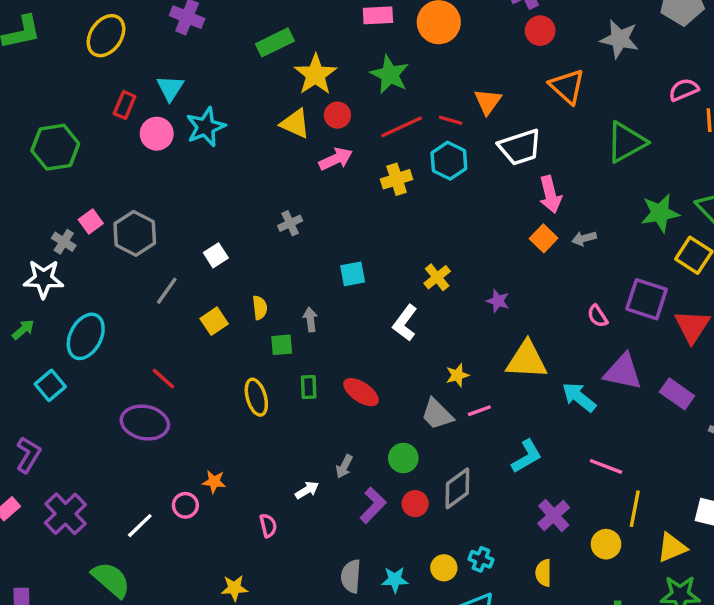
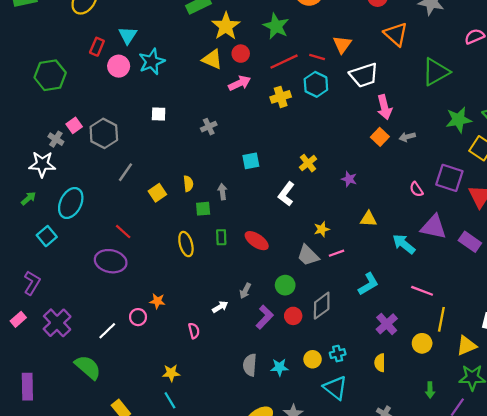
white square: (216, 255) -> (159, 114), moved, turned 35
yellow triangle: (527, 360) -> (368, 219), size x0.6
cyan cross: (481, 559) -> (338, 354), turned -35

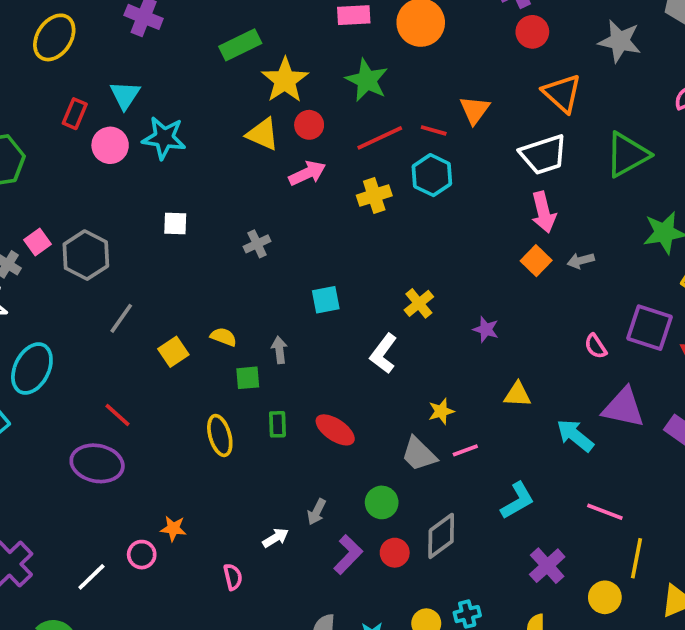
cyan star: (152, 62) -> (164, 138), turned 30
white trapezoid: (364, 75) -> (543, 155), moved
yellow semicircle: (188, 184) -> (224, 337), turned -63

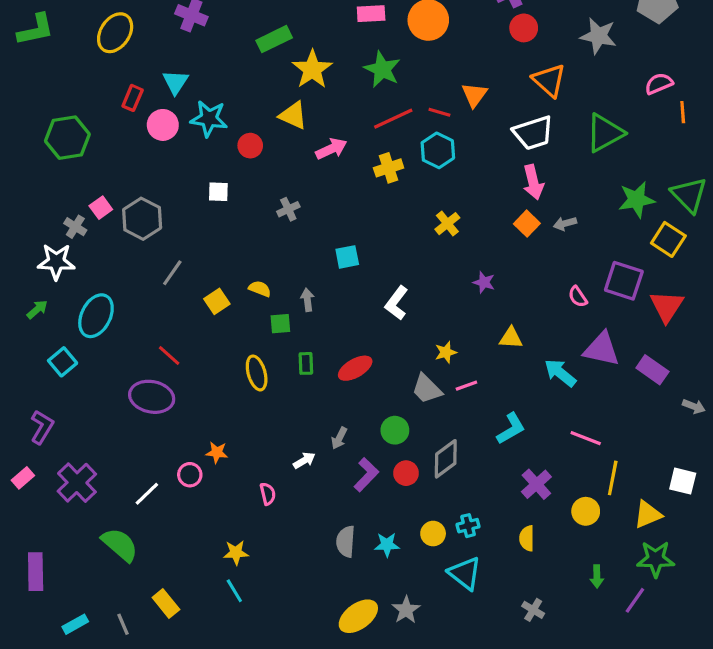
red circle: (309, 125) -> (250, 146), moved
yellow cross: (419, 303) -> (447, 224), moved
red ellipse: (335, 430) -> (355, 368), turned -64

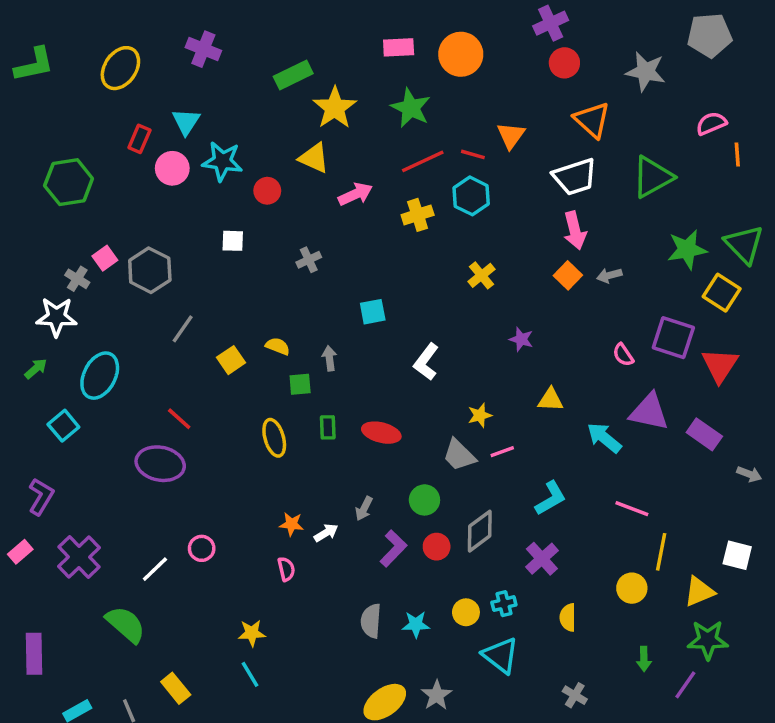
red ellipse: (355, 368) -> (381, 433), turned 44
orange star: (217, 452) -> (291, 524), moved
purple cross: (536, 484) -> (542, 559), moved

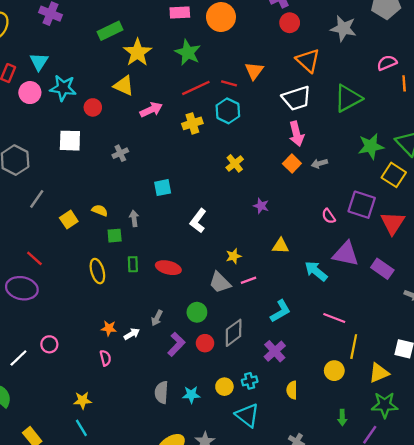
white square: (233, 241) -> (70, 141), size x1.5

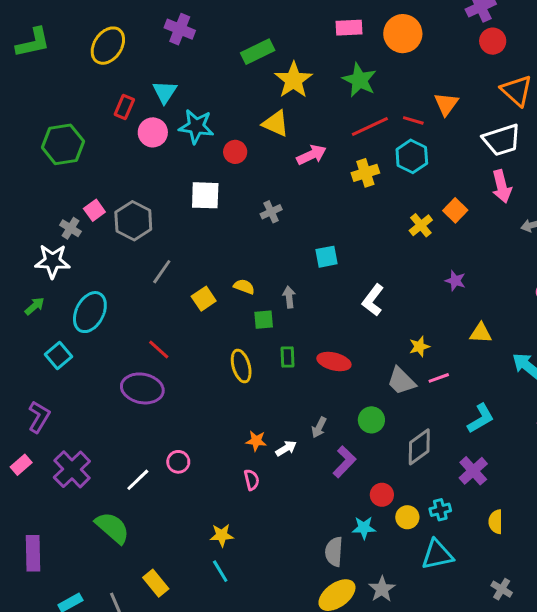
orange square: (292, 163) -> (455, 210), moved
red circle: (205, 343) -> (382, 495), moved
gray semicircle: (161, 392) -> (334, 552), moved
cyan triangle: (247, 415) -> (437, 555), turned -50

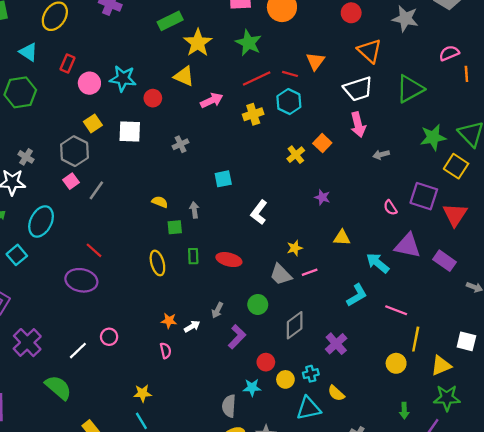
cyan triangle: (165, 92) -> (28, 52), moved, turned -30
pink square: (94, 210) -> (71, 181), moved
yellow square: (204, 299) -> (93, 123), moved
cyan L-shape: (481, 418) -> (357, 295), moved
yellow semicircle: (496, 522) -> (336, 393), moved, turned -48

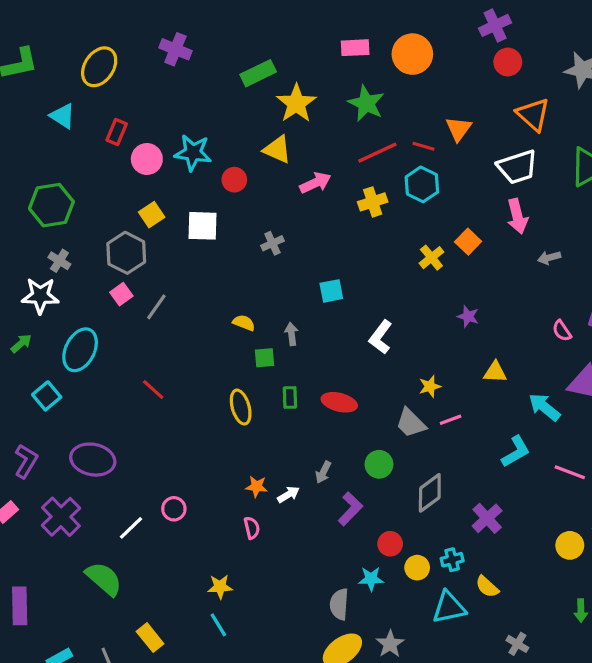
green hexagon: (20, 92) -> (51, 205), moved
purple ellipse: (81, 280) -> (93, 460), moved

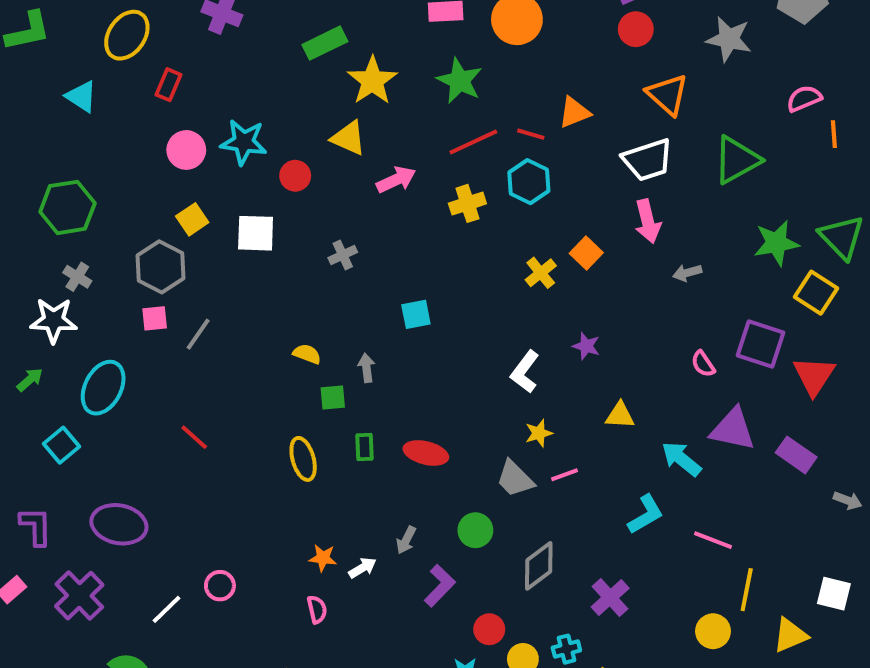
orange triangle: (458, 129) -> (574, 112), turned 32
red rectangle: (117, 132) -> (168, 85), moved
pink square: (121, 294) -> (155, 318), turned 30
white L-shape: (381, 337) -> (525, 372), moved
purple L-shape: (26, 461) -> (36, 526), turned -32

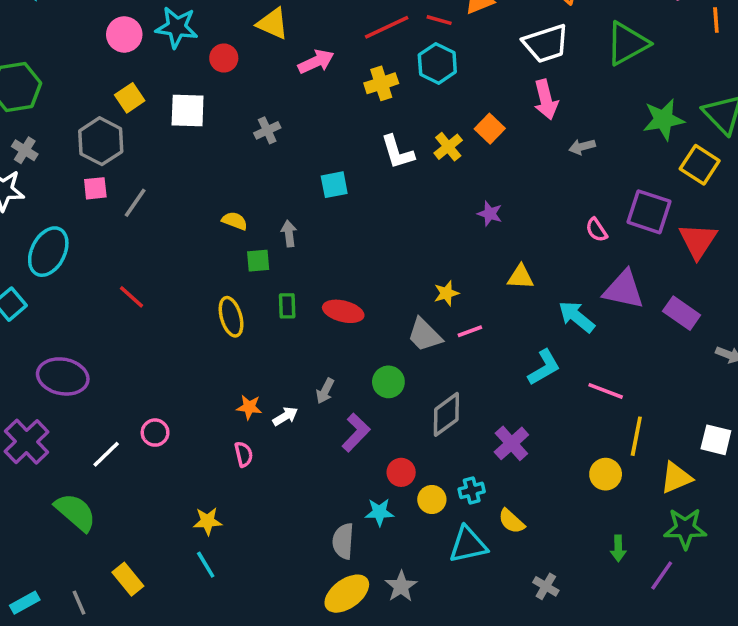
white L-shape: (525, 372) -> (397, 152), moved, turned -54

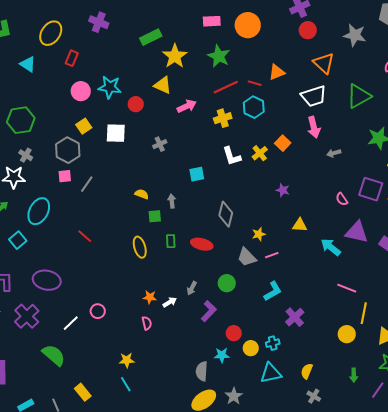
cyan L-shape: (544, 367) -> (273, 291), moved
gray diamond: (446, 414) -> (226, 214), moved, turned -40
yellow semicircle: (511, 521) -> (307, 371), moved, turned 70

